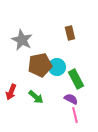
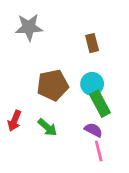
gray star: (22, 40) -> (29, 27), moved, turned -30
cyan circle: (57, 67) -> (92, 84), moved

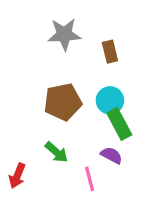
gray star: (29, 27) -> (64, 34), moved
red arrow: (14, 121) -> (17, 176), moved
pink line: (99, 151) -> (90, 179), moved

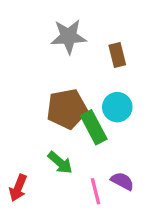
green rectangle: (119, 124) -> (94, 127), moved
purple semicircle: (112, 155) -> (122, 181), moved

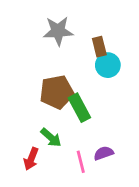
cyan circle: (117, 107) -> (108, 65), moved
purple semicircle: (122, 181) -> (104, 153), turned -48
red arrow: (18, 188) -> (31, 159), moved

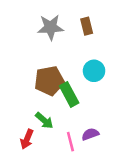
brown rectangle: (99, 47) -> (87, 26), moved
cyan circle: (108, 65) -> (94, 71), moved

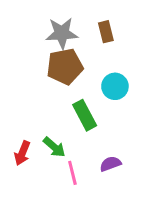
brown pentagon: (49, 81) -> (65, 67), moved
red arrow: (27, 139) -> (22, 153), moved
pink line: (70, 142) -> (72, 173), moved

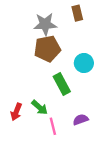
brown rectangle: (106, 32) -> (77, 13), moved

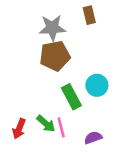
cyan circle: (84, 63) -> (97, 85), moved
pink line: (53, 126) -> (61, 127), moved

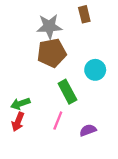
cyan circle: (97, 85) -> (95, 70), moved
green arrow: (46, 124) -> (20, 104), moved, turned 120
pink line: (61, 127) -> (58, 121), turned 36

